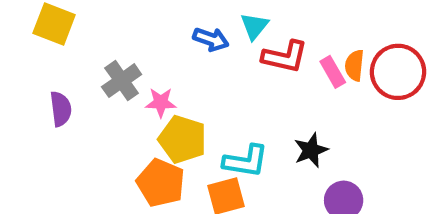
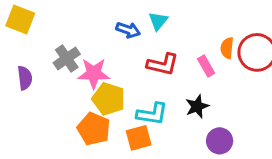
red L-shape: (285, 57) -> (163, 64), moved
pink rectangle: (333, 72) -> (206, 66), moved
pink star: (161, 102) -> (94, 73), size x1.5

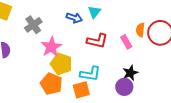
gray cross: (67, 58) -> (33, 25), moved
pink star: (94, 73) -> (51, 47), turned -30
black star: (197, 106) -> (130, 73), moved
purple circle: (220, 141) -> (124, 87), moved

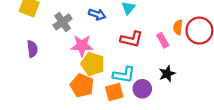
blue arrow: (74, 18) -> (97, 14), moved
pink star: (51, 47) -> (82, 46), turned 30
purple circle: (124, 87) -> (142, 89), moved

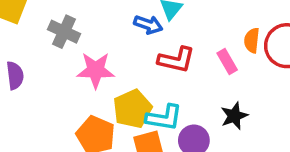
blue arrow: (97, 14) -> (148, 25), moved
gray cross: (63, 22) -> (64, 32), turned -30
yellow pentagon: (93, 64) -> (132, 109), moved, turned 30

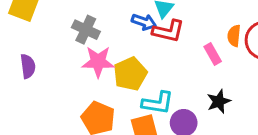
gray cross: (64, 32) -> (86, 30), moved
red L-shape: (176, 60) -> (168, 31), moved
yellow pentagon: (132, 109) -> (130, 74), moved

